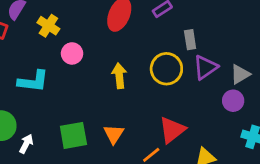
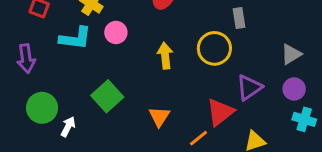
purple triangle: (205, 67) -> (249, 88), moved
cyan L-shape: (33, 81) -> (75, 38), moved
purple circle: (233, 101) -> (294, 89), moved
green square: (73, 135) -> (107, 96), moved, turned -32

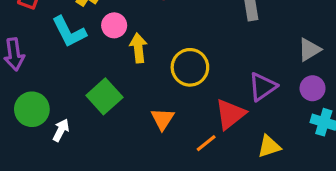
cyan L-shape: (75, 38) -> (69, 32), turned 56
yellow circle: (214, 48) -> (190, 67), moved
yellow arrow: (165, 56) -> (138, 48), moved

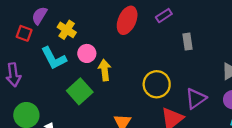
yellow circle: (190, 67) -> (157, 84), moved
green square: (104, 96) -> (80, 91), moved

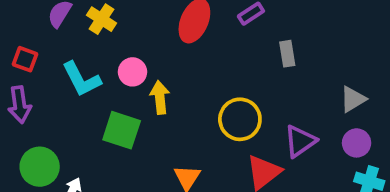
yellow cross: (67, 30) -> (102, 19), moved
red square: (24, 33) -> (25, 59), moved
green square: (80, 91) -> (122, 130), turned -30

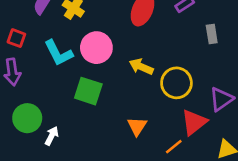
pink circle: (132, 72) -> (96, 48), size x1.5
yellow arrow: (160, 97) -> (141, 67), moved, turned -60

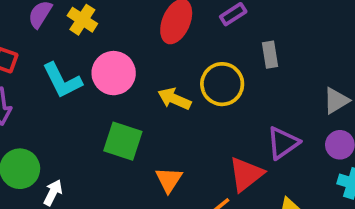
yellow circle: (176, 83) -> (222, 84), moved
green square: (88, 91) -> (123, 141), moved

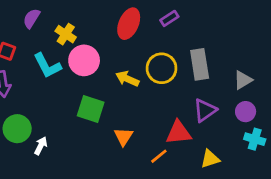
yellow cross: (82, 20) -> (66, 34), moved
gray rectangle: (270, 55) -> (200, 64), moved, size x1.6
red triangle: (246, 174) -> (179, 133), turned 32

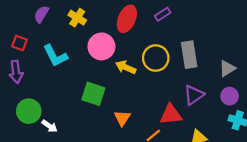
yellow cross: (66, 34) -> (77, 18), moved
pink circle: (84, 60) -> (101, 46), moved
white arrow: (41, 146) -> (50, 126), turned 98

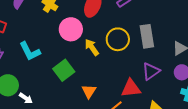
cyan L-shape: (55, 56) -> (30, 51), moved
yellow arrow: (126, 67) -> (92, 47), turned 30
green square: (93, 94) -> (64, 70), turned 35

